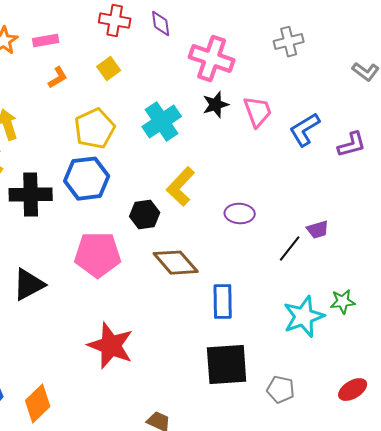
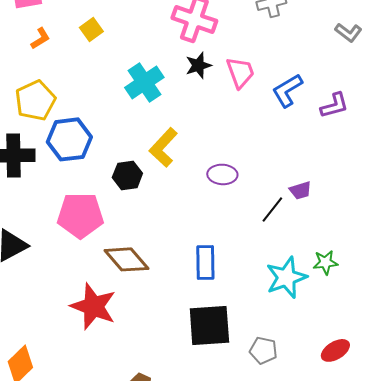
yellow pentagon: (95, 129) -> (35, 100), moved
brown diamond: (176, 263) -> (126, 259), moved

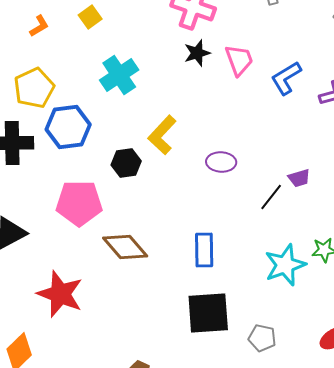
cyan cross: (144, 82) -> (119, 75), moved
red star: (93, 306) -> (60, 294), moved

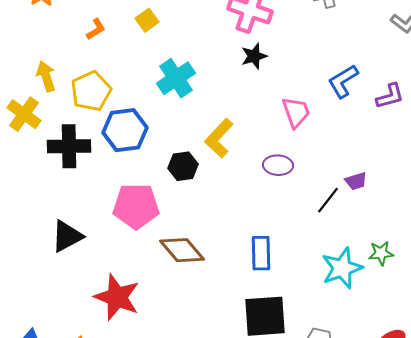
pink trapezoid: (239, 60) -> (296, 112), moved

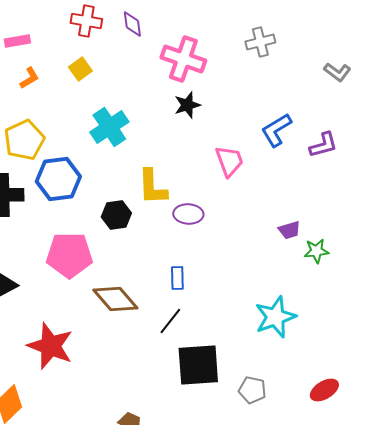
yellow L-shape: (219, 138) -> (152, 187), turned -45
purple ellipse: (278, 165) -> (188, 214), moved
black line: (328, 200) -> (170, 321), moved
blue rectangle: (261, 253) -> (177, 278), moved, size x0.7
green star: (381, 253) -> (316, 251), moved

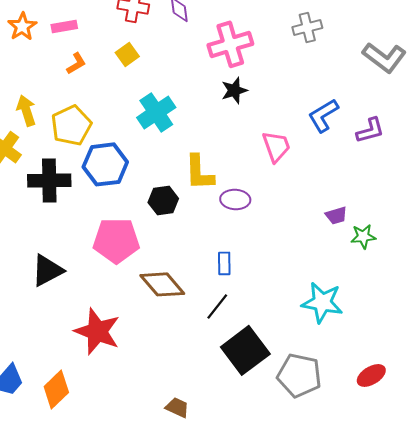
pink cross: (183, 59) -> (230, 44), turned -36
gray L-shape: (337, 72) -> (384, 57), size x1.6
cyan star: (275, 317) -> (322, 302), turned 30
black square: (198, 365) -> (245, 350), turned -33
gray pentagon: (252, 390) -> (299, 375), size x1.6

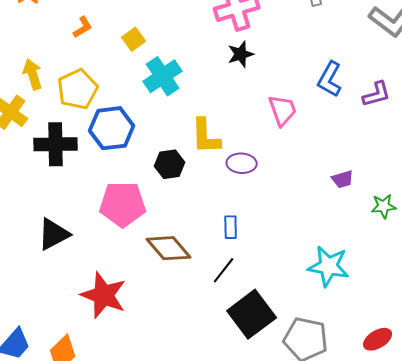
yellow square: (127, 54) -> (134, 39), moved
blue L-shape: (323, 115) -> (330, 79), turned -30
green star: (363, 236) -> (384, 206), moved

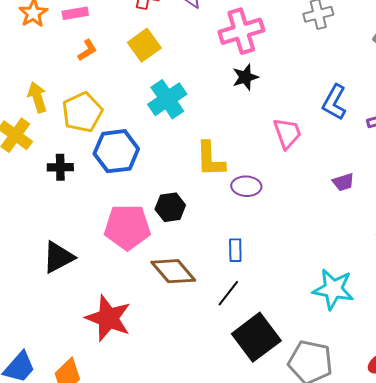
yellow square: (134, 39) -> (144, 45), moved, size x1.4
black cross: (56, 144) -> (60, 167), size x0.6
black hexagon: (170, 164) -> (170, 207), moved
purple trapezoid: (343, 179) -> (343, 182), moved

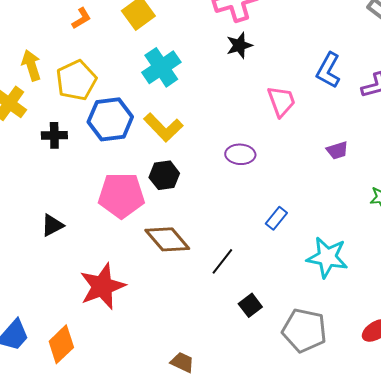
yellow L-shape: (210, 159) -> (163, 127), moved, turned -42
blue rectangle: (235, 250) -> (276, 218), moved, turned 40
black triangle: (58, 257) -> (52, 225), size x0.7
red star: (108, 318) -> (102, 286), turned 30
black square: (256, 337) -> (250, 305), size x0.5

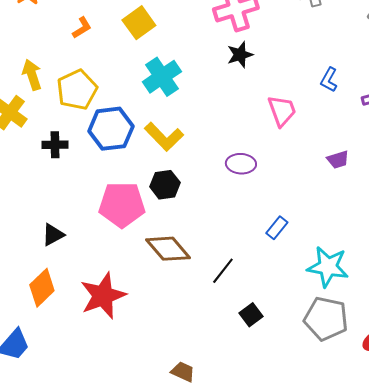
blue L-shape: (328, 70) -> (329, 80), size x0.7
gray pentagon: (304, 330) -> (326, 319), moved
orange diamond: (61, 344) -> (42, 288), moved

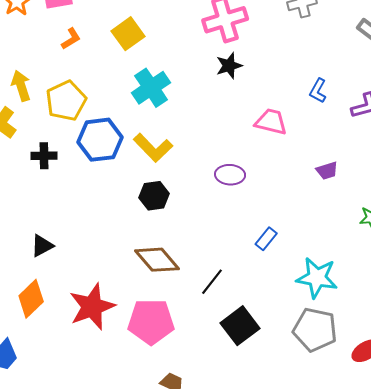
pink trapezoid: (282, 111) -> (271, 122), turned -56
pink pentagon: (122, 205) -> (151, 322), moved
black square: (251, 315) -> (240, 326), size x1.6

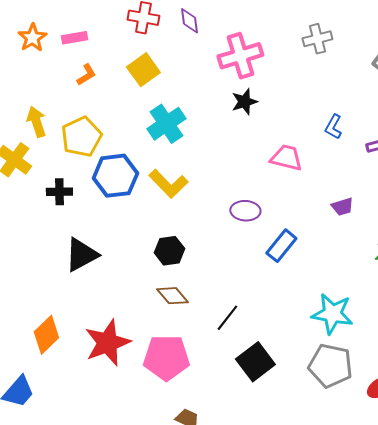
black hexagon: (154, 196) -> (169, 251), moved
blue rectangle: (266, 239) -> (281, 246), moved, size x1.4
black triangle: (42, 246) -> (81, 255), moved, size x1.5
brown diamond: (157, 260) -> (172, 296), size x0.7

